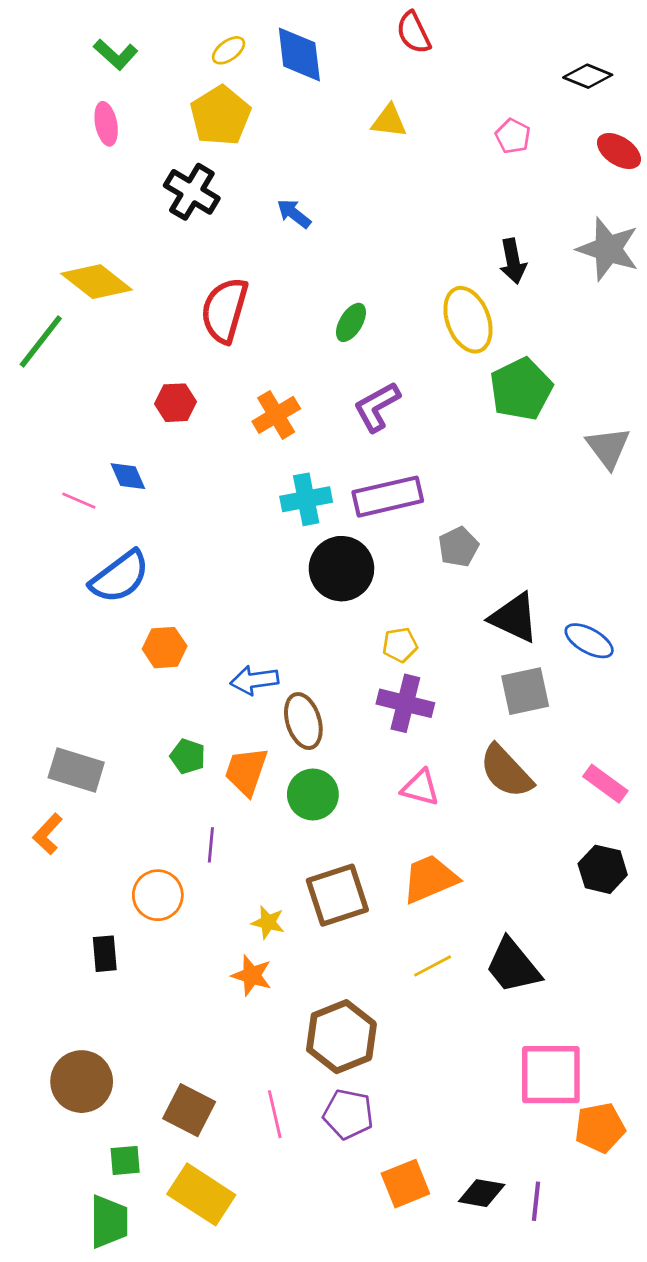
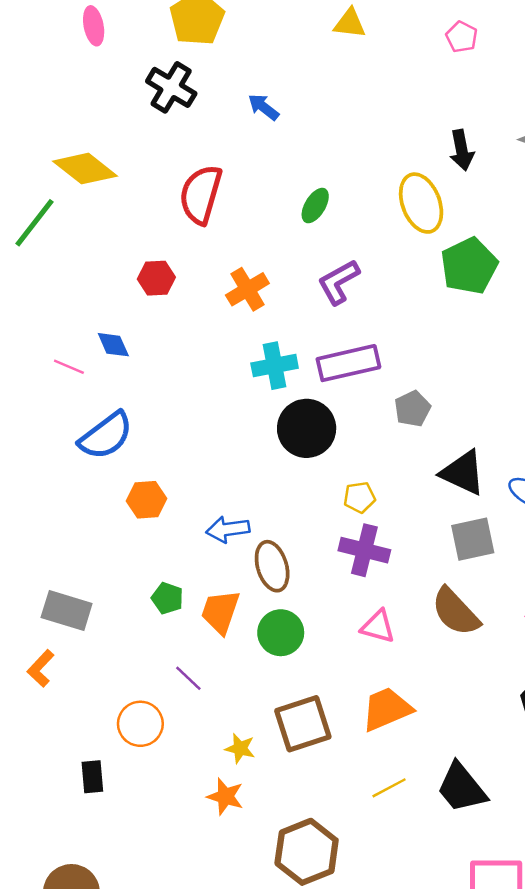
purple line: (211, 845) -> (188, 678), turned -52

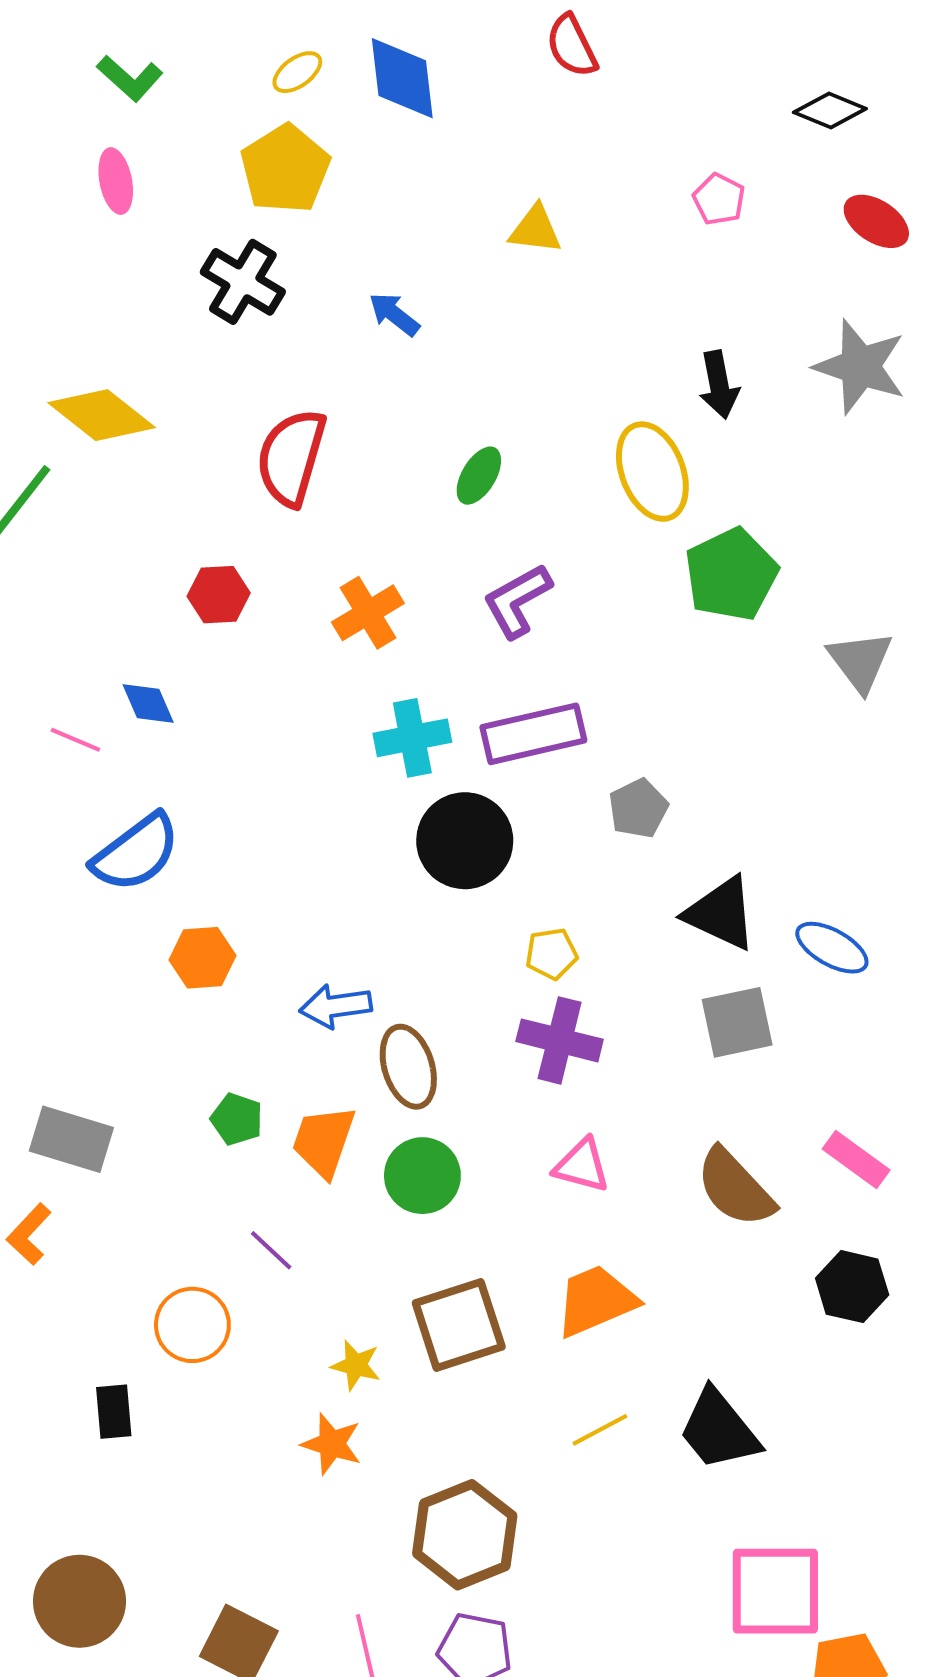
yellow triangle: (350, 23) -> (535, 229), moved
brown semicircle: (456, 612) -> (735, 1188), moved

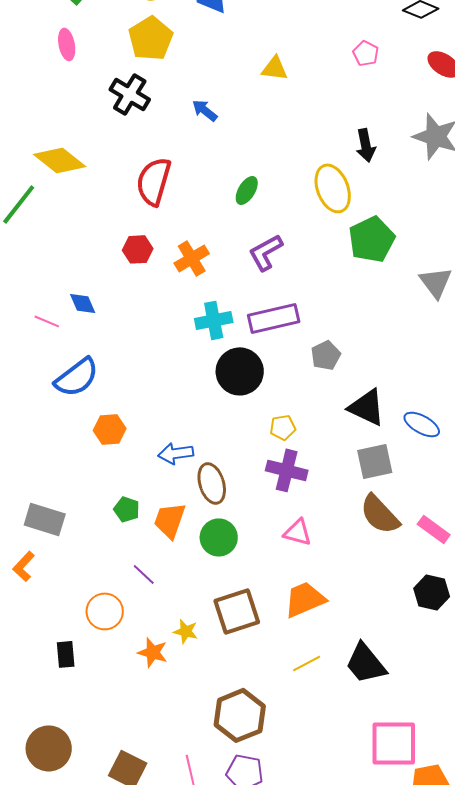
red hexagon: (219, 595) -> (138, 249), moved
brown semicircle: (735, 1188) -> (380, 514), moved
orange star: (332, 1444) -> (153, 652), moved

